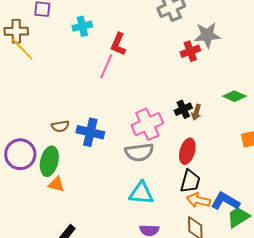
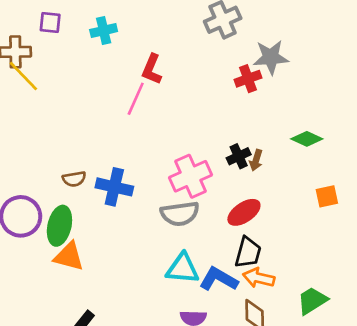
cyan cross: (82, 26) -> (104, 31), moved
red ellipse: (187, 151) -> (244, 212), turned 40
orange triangle: (56, 184) -> (69, 256), size x1.4
blue L-shape: (225, 201) -> (219, 279), moved

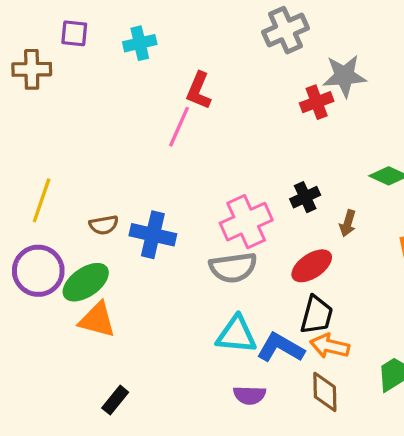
yellow line: (23, 76) -> (42, 200), moved, turned 63
brown arrow: (256, 160) -> (348, 223), moved
green ellipse: (59, 226) -> (86, 282), turned 42

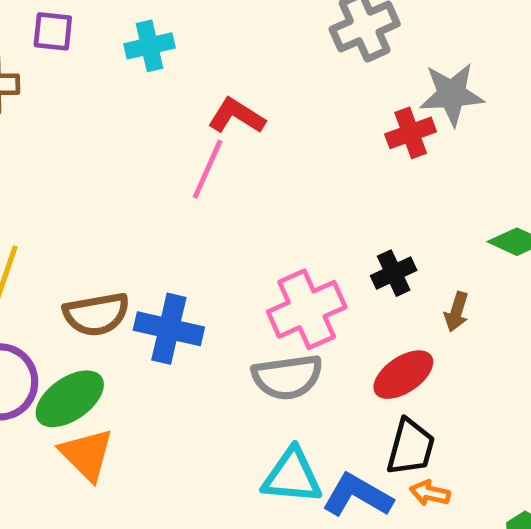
red L-shape: (199, 91) -> (237, 116), turned 99
brown semicircle: (104, 225) -> (96, 314), size x1.5
orange triangle: (97, 320) -> (87, 454), turned 30
orange arrow: (330, 346) -> (430, 493), size x0.7

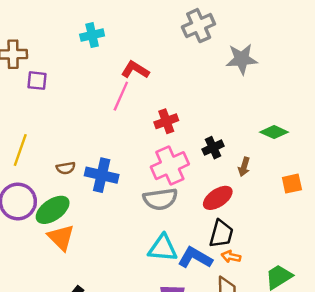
purple square: (53, 31) -> (37, 81), moved
red cross: (411, 133) -> (166, 121), moved
brown semicircle: (96, 314) -> (66, 168), size x0.6

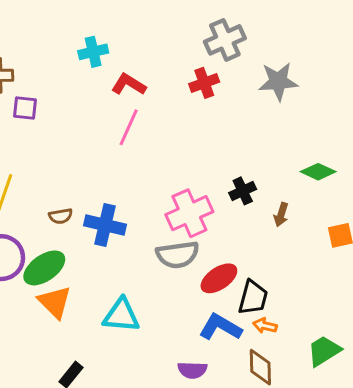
red L-shape: (135, 70) -> (129, 84), moved
red cross: (166, 121) -> (204, 83), moved
red ellipse: (218, 198) -> (219, 278), moved
cyan triangle: (163, 248) -> (121, 315), moved

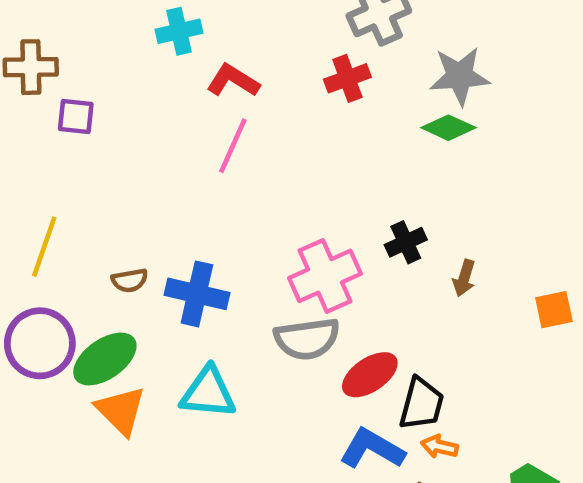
green diamond: (318, 172) -> (448, 128), moved
cyan triangle: (121, 315) -> (208, 393), moved

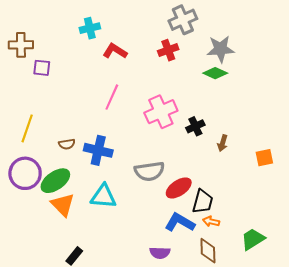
pink line: (233, 146) -> (112, 97), moved
pink cross: (325, 276) -> (161, 112), moved

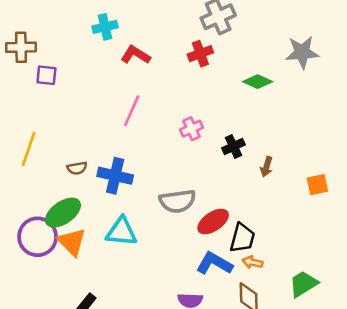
gray star: (220, 49) -> (302, 52), moved
pink cross: (161, 112) -> (191, 129), size x0.6
purple circle: (25, 173) -> (38, 237), moved

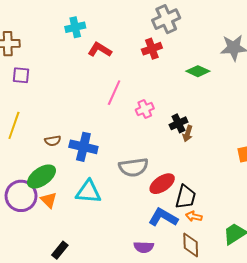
purple square: (46, 75) -> (21, 75), moved
pink line: (132, 111) -> (114, 93), moved
brown arrow: (266, 167) -> (188, 134), moved
orange triangle: (72, 242) -> (49, 200), size x0.7

